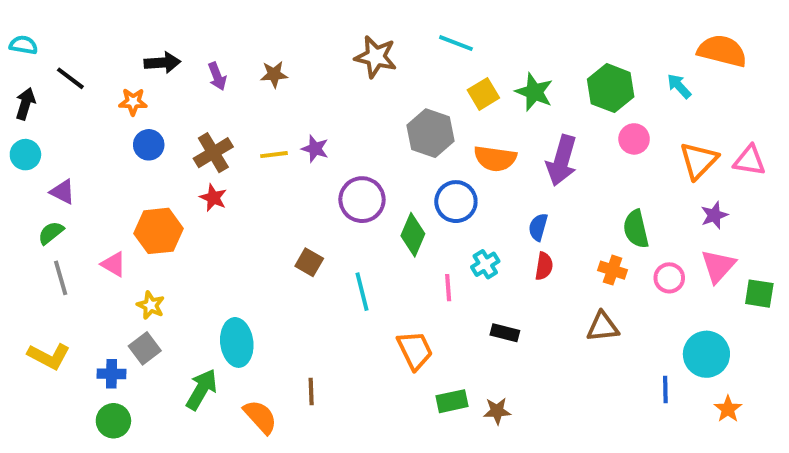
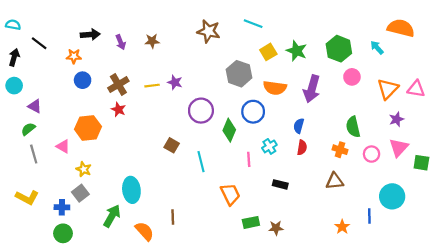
orange star: (728, 409) -> (342, 227), moved

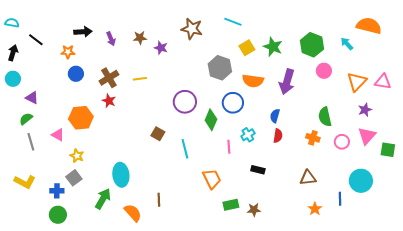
purple star: (175, 82) -> (161, 48), moved
brown triangle: (335, 181) -> (308, 178), moved

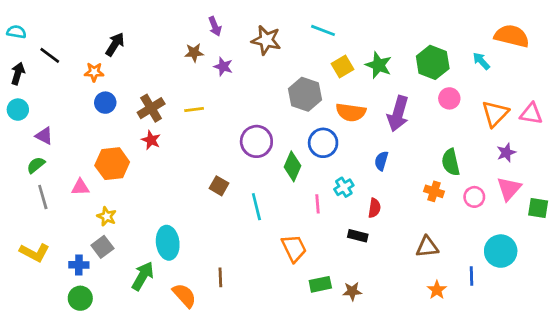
black arrow: (83, 32) -> (115, 44), turned -54
purple arrow: (111, 39) -> (215, 26), moved
pink triangle: (58, 135) -> (80, 187), turned -32
red semicircle: (278, 136) -> (374, 208), moved

